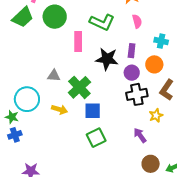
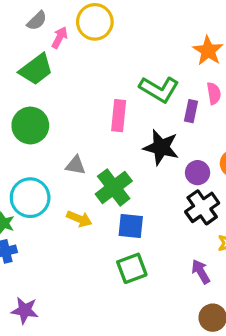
green circle: (55, 17) -> (30, 126), moved
purple rectangle: (132, 51) -> (191, 111), moved
black cross: (137, 94) -> (202, 207), turned -30

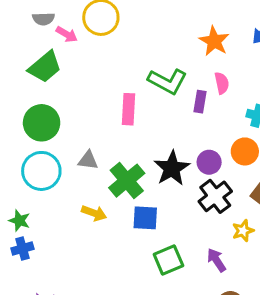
gray semicircle: (37, 21) -> (43, 19), turned 45
pink arrow: (60, 37) -> (67, 34), turned 95
black star: (161, 147) -> (172, 168), moved, turned 30
cyan circle: (30, 198) -> (41, 171), moved
green square: (132, 268) -> (168, 260), moved

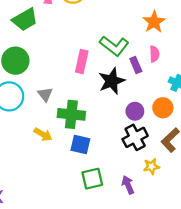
purple rectangle: (200, 102) -> (136, 65), turned -42
gray triangle: (88, 160) -> (45, 94), turned 35
black star: (172, 168) -> (112, 81), moved
green cross: (127, 181) -> (71, 114), turned 36

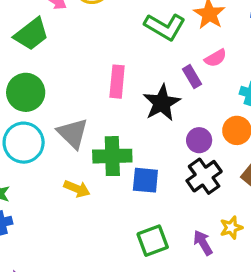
green L-shape: (114, 46) -> (165, 27), moved
pink semicircle: (154, 54) -> (216, 58), turned 70
gray triangle: (45, 94) -> (73, 133), size x1.5
blue square: (80, 144) -> (145, 180), moved
yellow star: (151, 166) -> (231, 228), moved

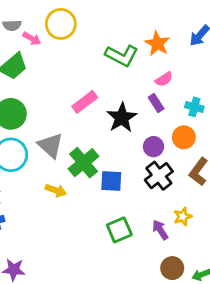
purple rectangle: (192, 77) -> (156, 103), moved
pink rectangle: (117, 82) -> (85, 102), turned 50
green cross: (112, 156) -> (84, 163), turned -36

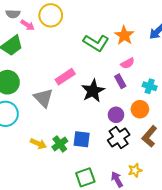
gray triangle: (50, 145) -> (43, 98), moved
green cross: (84, 163) -> (60, 144), moved, size x0.7

